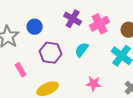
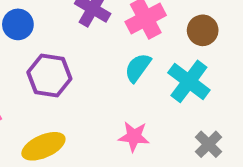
cyan semicircle: (82, 50) -> (138, 68), moved

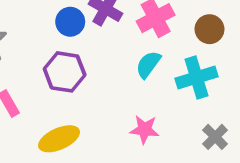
blue circle: (18, 24) -> (70, 22), moved
cyan cross: (189, 81) -> (196, 77), turned 36

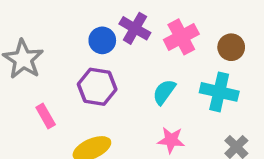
cyan semicircle: (148, 64) -> (164, 92), moved
cyan cross: (196, 77) -> (219, 92), turned 30

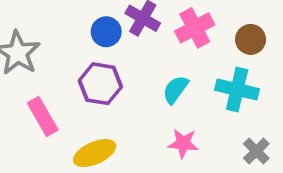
pink rectangle: (46, 116) -> (43, 116), size x1.4

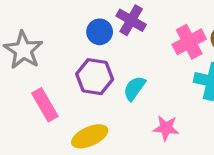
pink cross: (195, 28) -> (189, 42), moved
cyan semicircle: (175, 89) -> (134, 88), moved

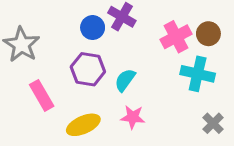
pink star: (166, 128) -> (133, 117), moved

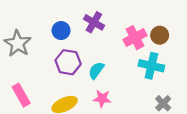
blue circle: (93, 28) -> (61, 31), moved
pink rectangle: (42, 95) -> (21, 95), moved

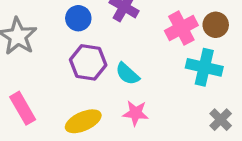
cyan semicircle: (96, 70) -> (127, 74), turned -84

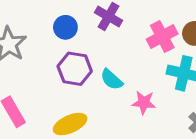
pink star: (136, 113) -> (144, 103), moved

